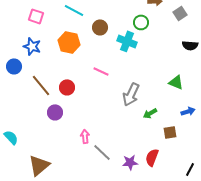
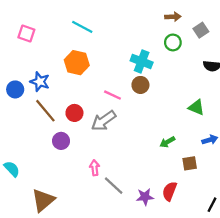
pink square: (36, 16) -> (26, 34), moved
green circle: (141, 22) -> (173, 42), moved
brown circle: (100, 27) -> (140, 85), moved
blue star: (32, 46) -> (40, 82), moved
gray arrow: (131, 94) -> (104, 121), moved, turned 30

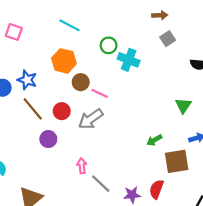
gray square: (201, 30) -> (168, 39), moved
green circle: (173, 42) -> (109, 45), moved
brown circle: (140, 85) -> (81, 82), moved
green triangle: (196, 107) -> (183, 106), turned 42
brown square: (190, 163) -> (177, 161), size x1.6

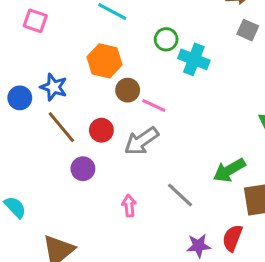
gray square: (168, 39) -> (248, 30), turned -32
green arrow: (154, 140) -> (229, 170), size x1.5
gray line: (101, 184) -> (180, 195), moved

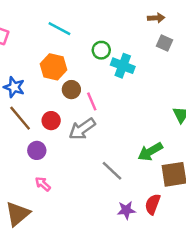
pink line: (154, 106) -> (92, 101), turned 42
pink arrow: (129, 206) -> (43, 184), moved, turned -42

